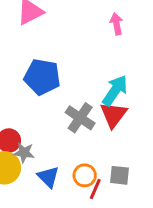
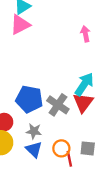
blue pentagon: (42, 77) -> (29, 99), moved
gray star: (24, 153) -> (34, 131), moved
red line: (95, 189) -> (69, 159), turned -35

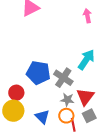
red triangle: (83, 103) -> (85, 97), moved
gray star: (34, 131) -> (67, 100), moved
gray square: (88, 148) -> (89, 116), turned -32

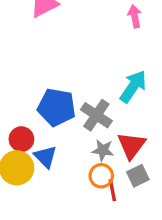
blue triangle: (42, 117) -> (45, 157), moved

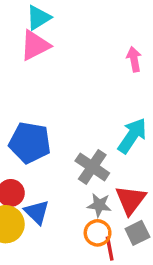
blue pentagon: (57, 107) -> (30, 143), moved

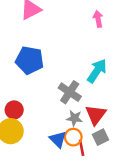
blue pentagon: (30, 143) -> (30, 60), moved
blue triangle: (37, 212) -> (58, 139), moved

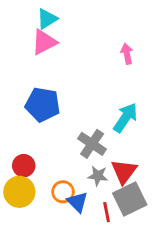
orange circle: (73, 137) -> (63, 192), moved
gray square: (100, 137) -> (130, 199), size x1.6

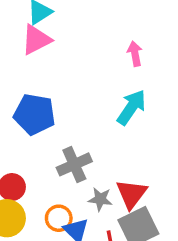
cyan arrow: (125, 118) -> (131, 107), moved
gray cross: (92, 144) -> (74, 164), moved, turned 32

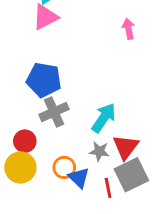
cyan arrow: (131, 107) -> (104, 118), moved
gray cross: (74, 164) -> (54, 112), moved

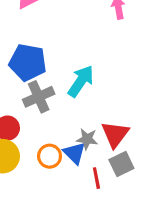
cyan arrow: (104, 118) -> (81, 81), moved
gray square: (131, 175) -> (121, 164), size x0.7
blue triangle: (79, 178) -> (75, 153), moved

